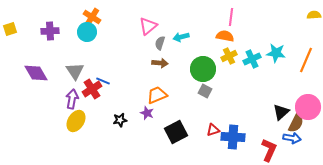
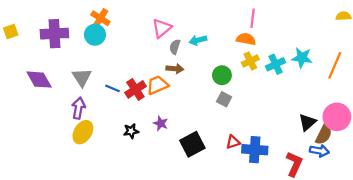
purple cross: (50, 31) -> (54, 34), size x1.4
green circle: (203, 69) -> (222, 75), size x0.7
red cross: (92, 89) -> (135, 89), moved
orange trapezoid: (157, 95) -> (157, 85), moved

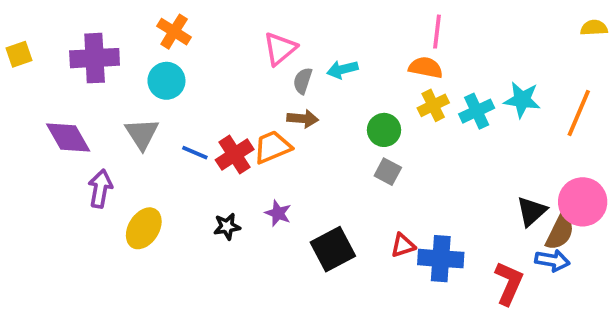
cyan circle: (95, 35) -> (166, 81), moved
purple arrow: (79, 108) -> (100, 189), moved

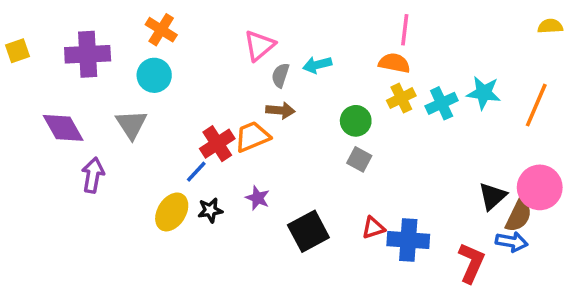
blue line: (195, 153) -> (196, 172), moved, turned -70
yellow ellipse: (144, 228) -> (172, 212), moved

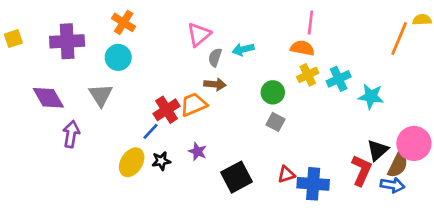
cyan star: (484, 93) -> (371, 96), moved
orange line: (536, 105) -> (399, 39), moved
red L-shape: (471, 263) -> (362, 170), moved

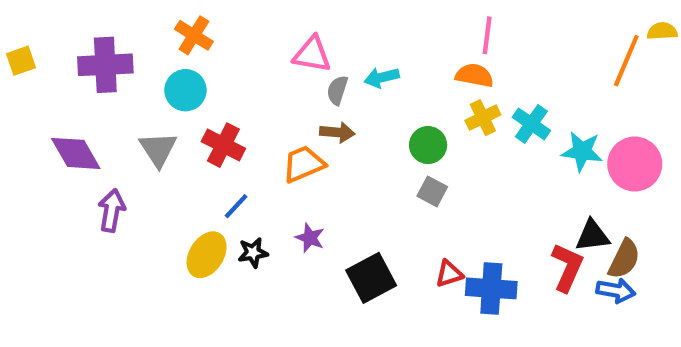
pink triangle: (199, 35) -> (312, 54), turned 50
cyan cross: (339, 79) -> (531, 124), turned -30
red cross: (167, 110) -> (223, 145), moved, turned -30
pink circle: (414, 143) -> (635, 164), moved
black triangle: (378, 150) -> (593, 236), turned 35

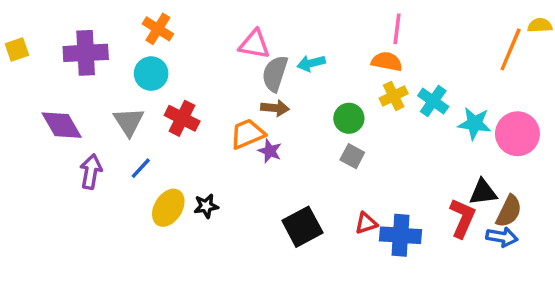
gray semicircle: (337, 90) -> (275, 74), size x1.5
blue line: (236, 206) -> (141, 168), moved
purple star: (310, 238) -> (270, 151), moved

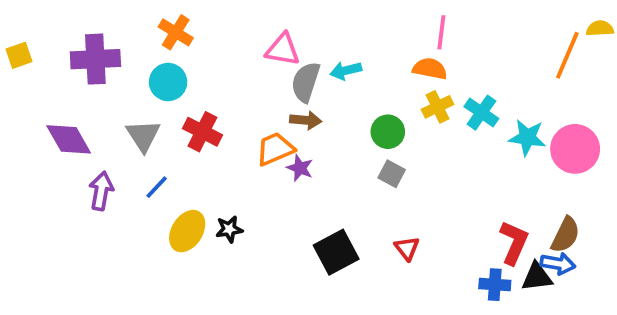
black triangle: (483, 192) -> (537, 277), moved
red triangle: (366, 223) -> (407, 248), turned -50
blue cross: (400, 235) -> (495, 285), moved, size x0.7

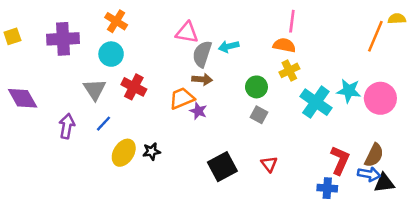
cyan cross: (481, 113) -> (316, 102), moved, size x1.4
purple diamond: (69, 139) -> (23, 98), moved
black triangle: (537, 277) -> (384, 183), moved

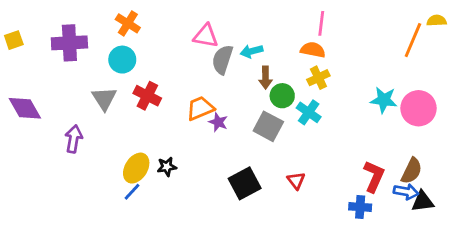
brown arrow: (202, 79) -> (266, 78), moved, turned 84
cyan cross: (316, 102) -> (309, 112), moved, size x0.7
gray square: (259, 115) -> (268, 126), moved, size x1.5
blue line: (103, 124) -> (132, 192), moved

